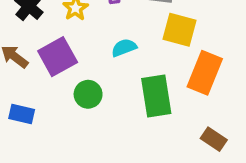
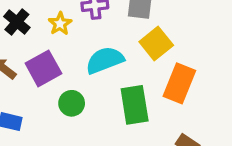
yellow square: (180, 30) -> (156, 44), turned 36
cyan semicircle: (124, 48) -> (105, 60), size x1.6

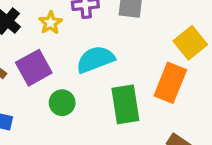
yellow square: (156, 44) -> (190, 43), moved

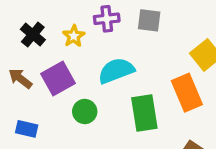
orange rectangle: (170, 83) -> (187, 93), turned -45

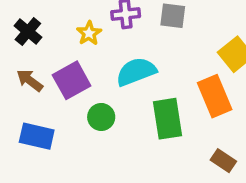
black cross: (33, 35) -> (28, 32), moved
blue rectangle: (27, 129) -> (37, 136), size x1.4

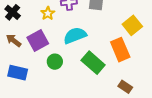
green rectangle: (167, 119) -> (93, 63), turned -40

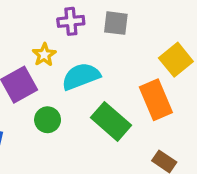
yellow star: (48, 13) -> (44, 55), moved

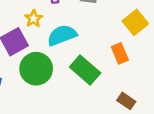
orange rectangle: (156, 100) -> (120, 53), size x0.7
green circle: (48, 120) -> (36, 69), size x1.6

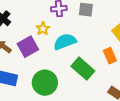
green circle: (36, 69) -> (45, 83), moved

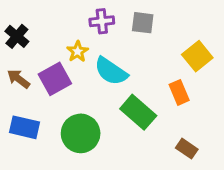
cyan semicircle: (65, 42) -> (111, 71), turned -125

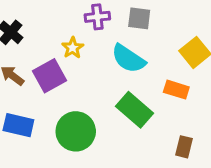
cyan semicircle: (111, 71) -> (128, 59), moved
orange rectangle: (179, 92) -> (176, 90), turned -50
brown rectangle: (187, 149) -> (184, 147), turned 70

